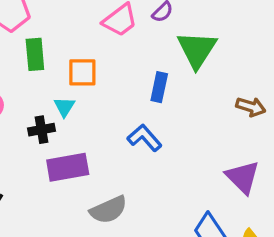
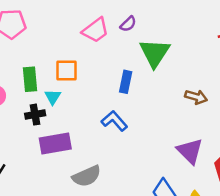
green rectangle: (35, 54) -> (30, 79), moved

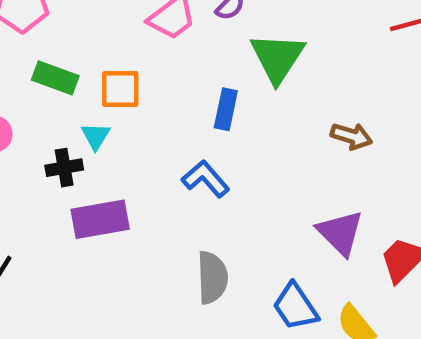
green rectangle: (30, 79) -> (55, 78), moved, turned -65
gray semicircle: (87, 176) -> (212, 278), moved, turned -68

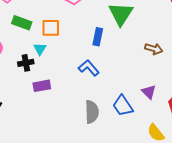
purple rectangle: (100, 219) -> (42, 86), size x0.7
purple triangle: (340, 233) -> (149, 92), size x0.7
blue trapezoid: (295, 307) -> (123, 106), moved

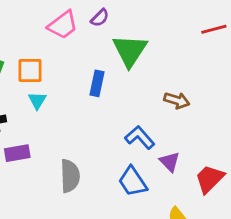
cyan triangle: (40, 49) -> (37, 100), moved
blue L-shape: (89, 68) -> (140, 137), moved
gray semicircle: (92, 112) -> (70, 176), moved

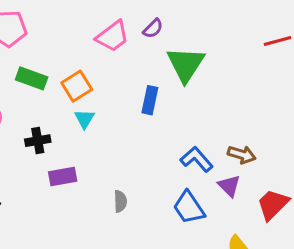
orange square: (30, 71) -> (77, 86), turned -32
brown arrow: (177, 100) -> (242, 155), moved
gray semicircle: (70, 176) -> (120, 201), size x0.6

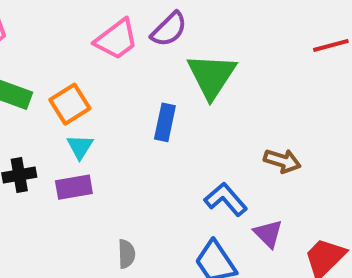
purple semicircle: (153, 29) -> (169, 29), size x1.4
brown arrow: (242, 155) -> (282, 161), moved
purple rectangle: (63, 176) -> (74, 187), moved

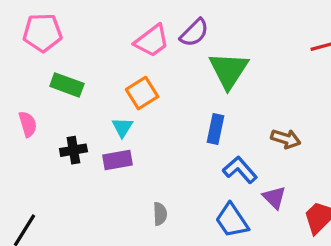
orange square: (70, 104) -> (142, 93), moved
blue rectangle: (165, 122) -> (216, 129), moved

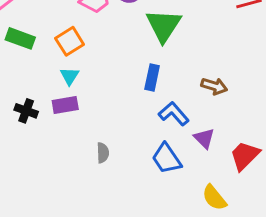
orange square: (142, 93) -> (70, 41), moved
black cross: (73, 150) -> (26, 111), moved, turned 30

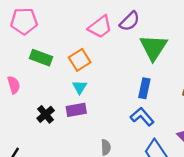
black cross: (26, 111) -> (46, 114), turned 30
blue L-shape: (174, 114) -> (142, 117), moved

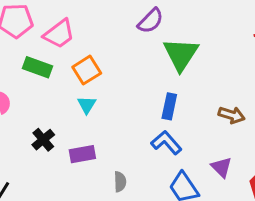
pink trapezoid: (100, 27) -> (59, 34), moved
purple rectangle: (76, 110) -> (82, 154), moved

